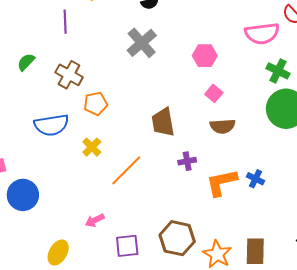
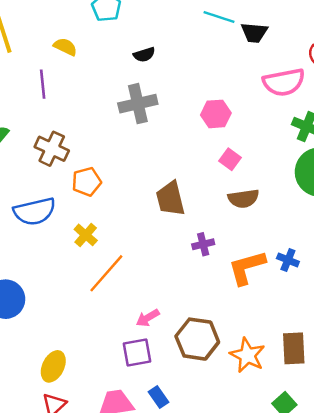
gray cross: (142, 43) -> (138, 104), turned 32
orange line: (126, 170) -> (106, 273), moved
pink arrow: (95, 220) -> (148, 318), moved

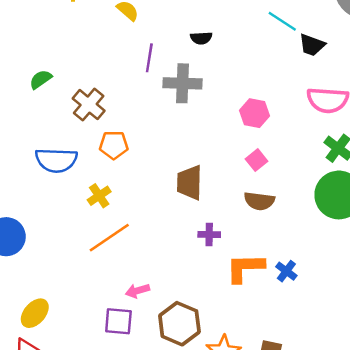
purple line: (43, 84) -> (149, 58), moved

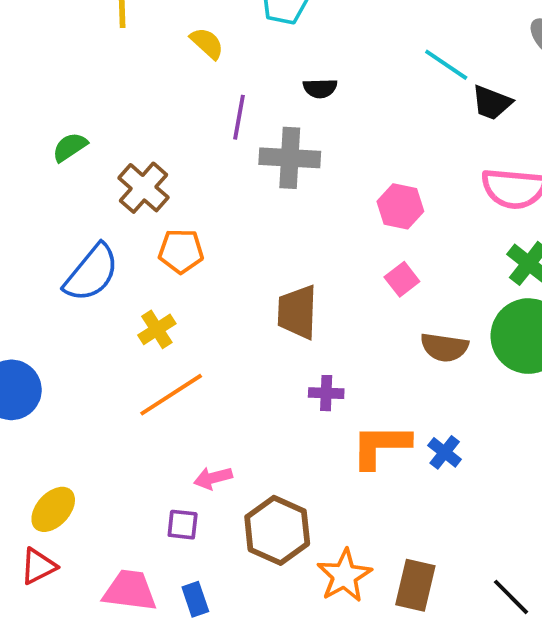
blue semicircle: (56, 160) -> (91, 273), turned -54
brown semicircle: (259, 201) -> (444, 347), moved
purple square: (118, 321) -> (183, 525), size x0.7

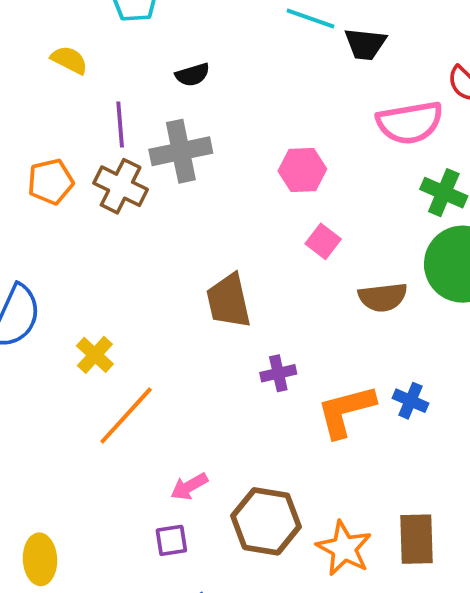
brown cross: (143, 188) -> (121, 186), moved
orange pentagon: (181, 251) -> (51, 182), moved
yellow ellipse: (53, 509) -> (40, 559), turned -30

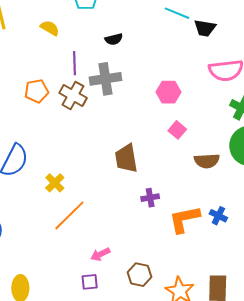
brown hexagon: (266, 521) -> (140, 275), size x0.7

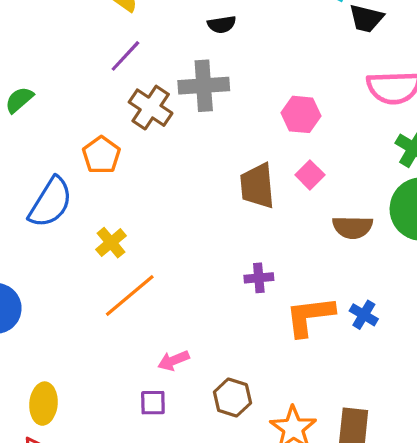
purple line: (75, 63) -> (125, 56), moved, turned 40
orange pentagon: (37, 91) -> (101, 155), moved, turned -30
brown trapezoid: (126, 158) -> (257, 186), moved

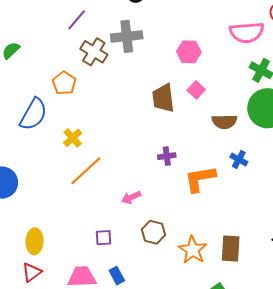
blue cross: (364, 315) -> (239, 159), moved
pink arrow: (173, 361) -> (131, 197), moved

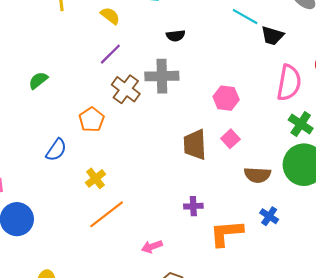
pink semicircle: (247, 32) -> (289, 83), turned -80
blue semicircle: (33, 114) -> (56, 150), size x0.7

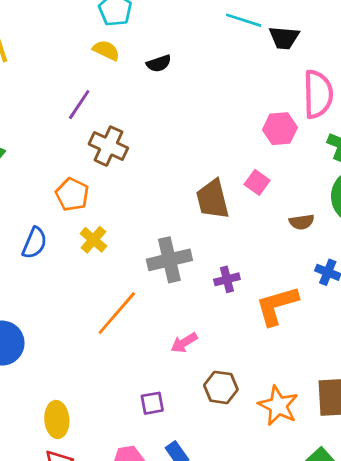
yellow semicircle: (110, 16) -> (106, 50), moved
gray cross: (162, 76) -> (169, 260), moved
pink hexagon: (226, 98) -> (280, 129), moved
brown semicircle: (257, 175) -> (302, 222), size x0.7
yellow cross: (96, 178) -> (93, 240), moved

